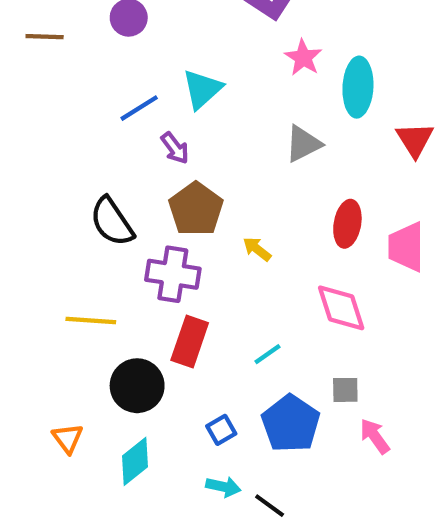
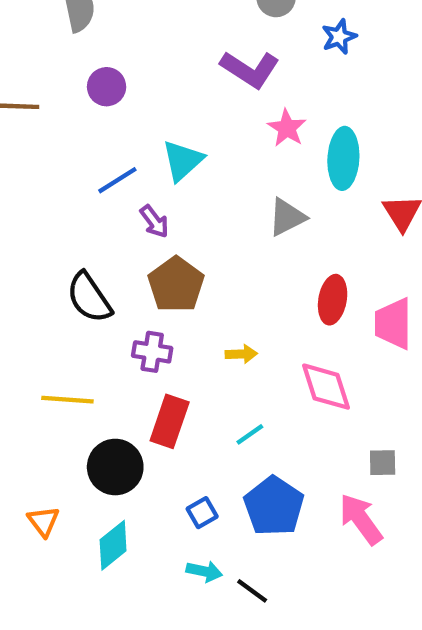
yellow arrow: (257, 249) -> (241, 354), moved, turned 140
purple cross: (173, 274) -> (152, 352), size x0.7
gray square: (345, 390) -> (383, 463), moved
pink arrow: (375, 436) -> (361, 519), size x1.4

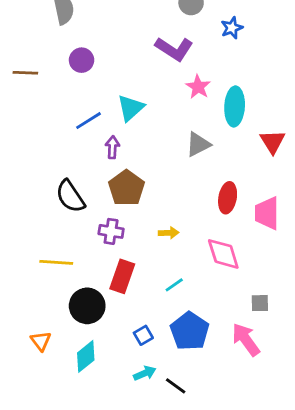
purple arrow: (154, 221) -> (112, 147), turned -140
cyan arrow: (204, 571) -> (145, 373), turned -35

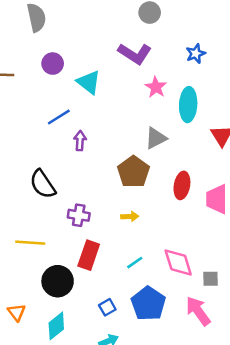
blue star: (232, 28) -> (196, 54), moved
cyan triangle: (131, 108) -> (89, 82), moved, turned -40
brown pentagon: (126, 188) -> (133, 172), moved
pink diamond: (223, 254) -> (178, 263), moved

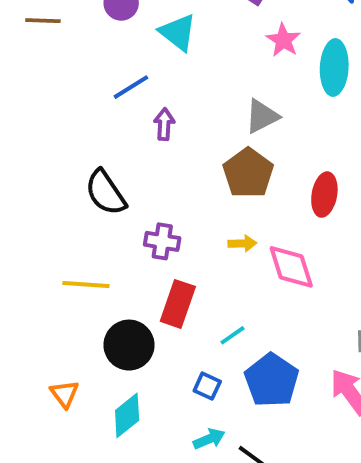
gray triangle: (156, 138) -> (262, 116), moved
cyan line: (135, 263) -> (233, 335), moved
pink diamond: (178, 263) -> (291, 267), moved
blue square: (107, 307) -> (207, 386), turned -35

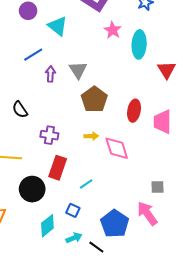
gray triangle: (262, 116) -> (78, 70), moved, turned -36
black semicircle: (106, 193) -> (20, 110), size x0.7
blue pentagon: (272, 380) -> (115, 224), moved
cyan diamond: (127, 415) -> (47, 226), moved

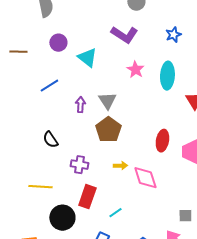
pink star: (113, 30) -> (135, 70), moved
blue line: (33, 55) -> (49, 86), moved
brown pentagon: (94, 99) -> (108, 130), moved

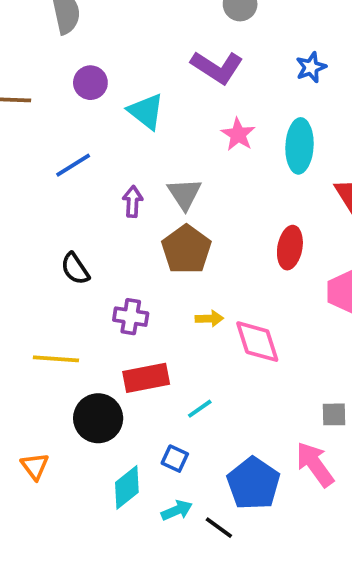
red ellipse: (162, 141) -> (290, 248), moved
red rectangle: (87, 197) -> (146, 378), turned 60

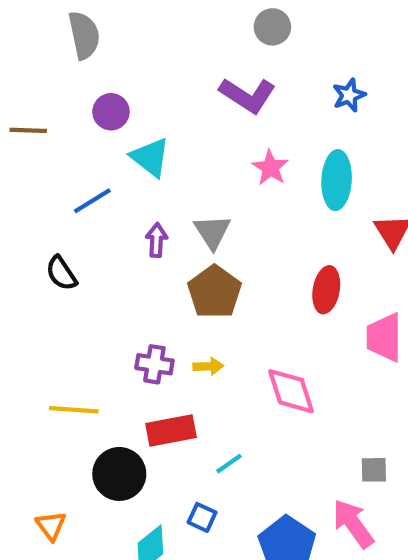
cyan triangle: (146, 111) -> (150, 157), moved
black semicircle: (75, 269) -> (61, 273), moved
yellow arrow: (209, 319) -> (208, 366), moved

